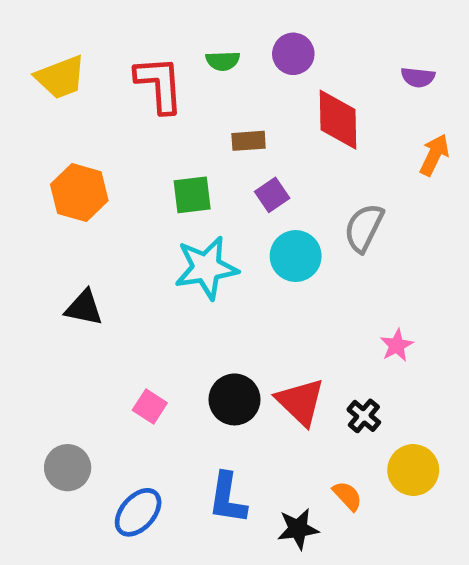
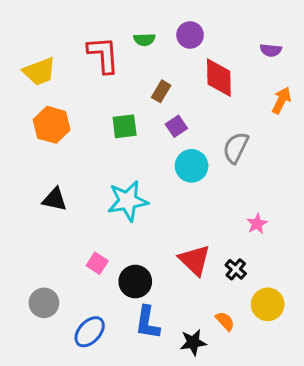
yellow trapezoid: (60, 77) -> (39, 72), moved
brown rectangle: (249, 141) -> (161, 91), turned -55
cyan star: (206, 268) -> (128, 201), moved
black circle: (234, 399) -> (135, 282), moved

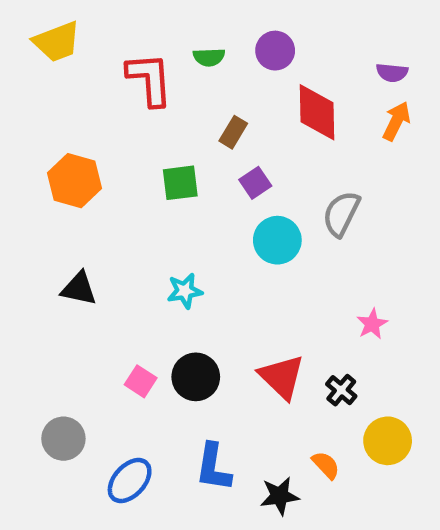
yellow trapezoid: (39, 72) -> (57, 42), moved
orange arrow: (281, 100) -> (396, 121), moved
cyan star: (128, 201) -> (185, 291), size x0.6
black circle: (135, 282) -> (196, 377), moved

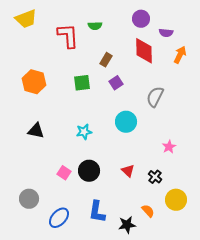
purple circle: (275, 51) -> (141, 19), moved
purple semicircle: (392, 73) -> (166, 33), moved
cyan circle: (277, 240) -> (126, 122), moved
red triangle: (282, 377) -> (128, 171), size x0.6

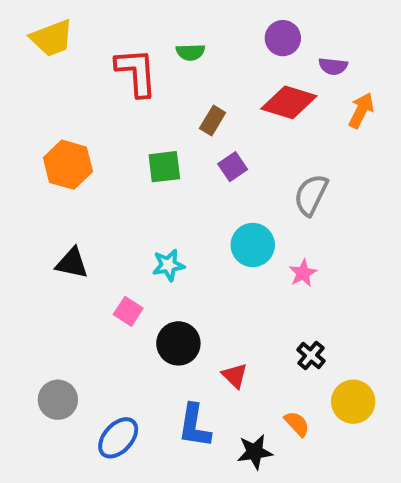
red diamond: (144, 51) -> (289, 102), turned -72
pink star: (169, 147) -> (303, 273), moved
red triangle: (128, 171) -> (235, 376), moved
pink square: (64, 173) -> (128, 311), moved

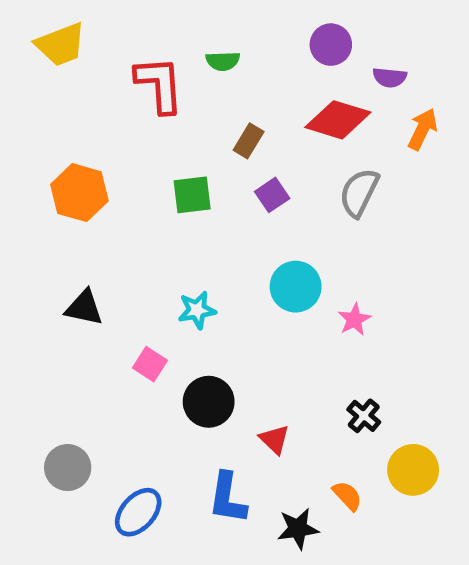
gray semicircle: (311, 195) -> (359, 193), moved

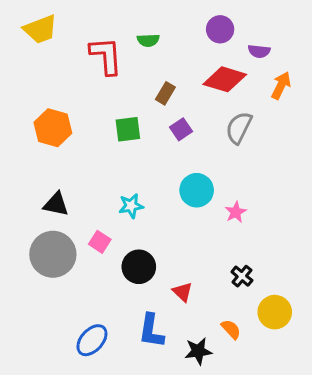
gray circle: (68, 468) -> (53, 254), moved, size x1.5

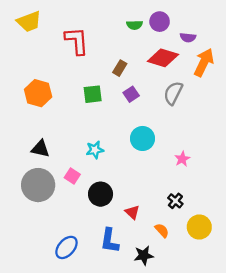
green semicircle: (148, 40) -> (135, 25), moved
orange arrow: (281, 86) -> (204, 62), size x1.4
pink star: (236, 212) -> (182, 159), moved
orange semicircle: (231, 329) -> (162, 230), moved

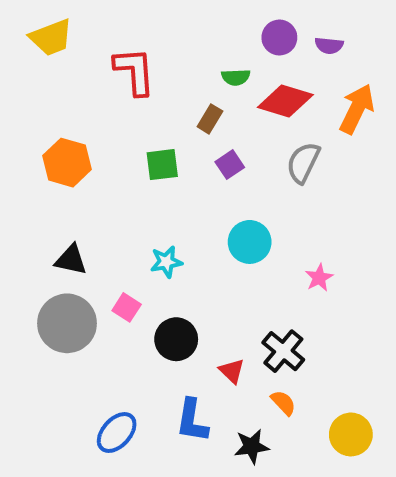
green semicircle: (135, 25) -> (236, 77), moved
purple semicircle: (188, 37) -> (329, 45), moved
black cross: (175, 201) -> (283, 351), moved, size x1.5
yellow circle: (199, 227) -> (351, 434), moved

